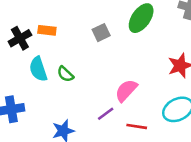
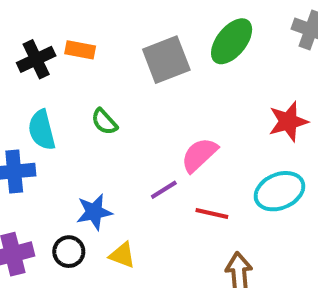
gray square: (101, 33) -> (166, 60), size x1.6
cyan semicircle: (38, 69) -> (42, 130), moved

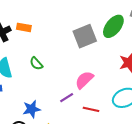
green ellipse: (232, 41) -> (113, 26), moved
gray square: (166, 60) -> (85, 36), moved

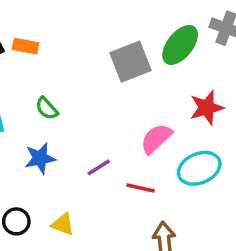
pink semicircle: (84, 80) -> (156, 139), moved
blue star: (32, 109) -> (40, 158), moved

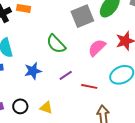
green semicircle: (47, 108) -> (56, 44), moved, size x1.5
pink semicircle: (156, 139) -> (97, 48), moved

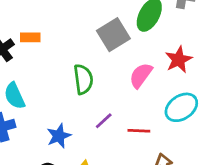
green semicircle: (56, 44) -> (83, 79), turned -135
blue star: (33, 71) -> (59, 136), moved

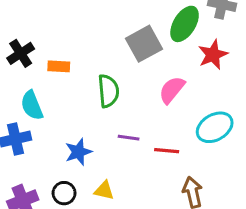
orange rectangle: (30, 37) -> (59, 66), moved
red star: (179, 60) -> (213, 55), moved
purple line: (104, 121) -> (129, 138), turned 48

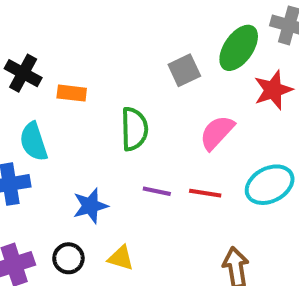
gray square: (144, 44) -> (184, 70), size x0.7
black cross: (21, 53) -> (23, 73), turned -32
red line: (167, 151) -> (205, 193), moved

